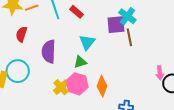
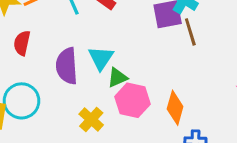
cyan triangle: (87, 42) -> (101, 58), moved
pink hexagon: (77, 84) -> (133, 100), moved
orange diamond: (102, 86) -> (175, 108), moved

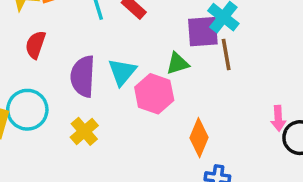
green triangle: (117, 78) -> (178, 64), moved
pink hexagon: (133, 100) -> (154, 94), moved
yellow cross: (91, 119) -> (84, 131), moved

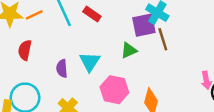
purple semicircle: (83, 76) -> (62, 68), size x0.6
pink hexagon: (154, 94) -> (114, 90), moved

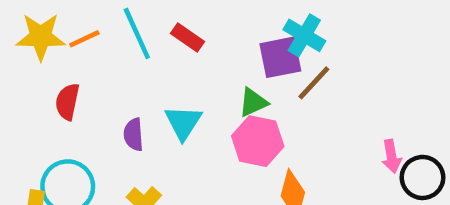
brown line: (163, 39) -> (314, 83), turned 60
pink hexagon: (114, 90) -> (258, 141), moved

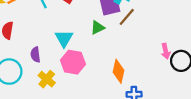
purple semicircle: (133, 135) -> (35, 55), moved
pink hexagon: (258, 141) -> (73, 62), moved

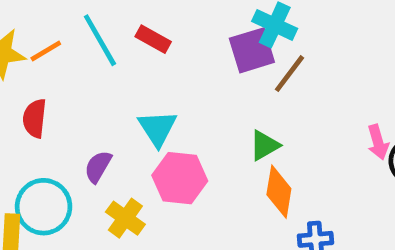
green triangle: (98, 27) -> (264, 145), moved
purple semicircle: (35, 55) -> (98, 167), turned 40

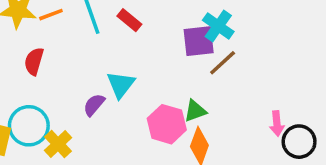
purple semicircle: (98, 167) -> (94, 105), moved
pink hexagon: (180, 178) -> (167, 124), moved
yellow cross: (125, 218) -> (58, 144), moved

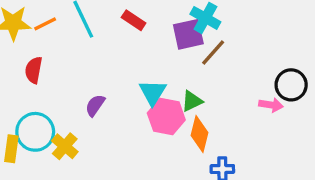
red rectangle: (129, 20) -> (134, 20), moved
cyan triangle: (121, 85) -> (153, 92), moved
pink arrow: (277, 124) -> (271, 105), turned -70
black circle: (299, 142) -> (291, 85), moved

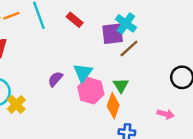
green triangle: (192, 101) -> (121, 85), moved, turned -42
purple semicircle: (95, 105) -> (55, 79), moved
pink arrow: (271, 105) -> (166, 114), moved

